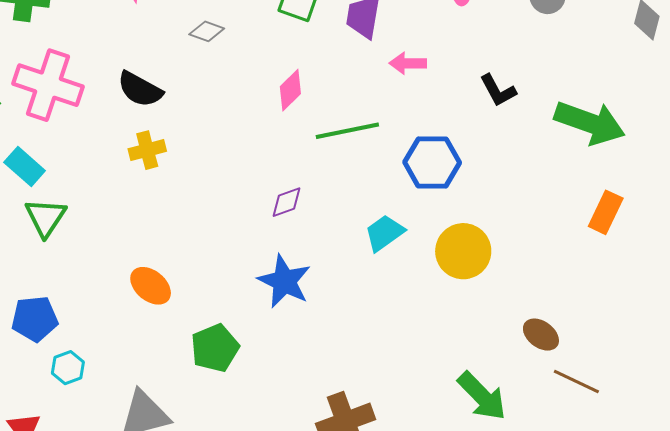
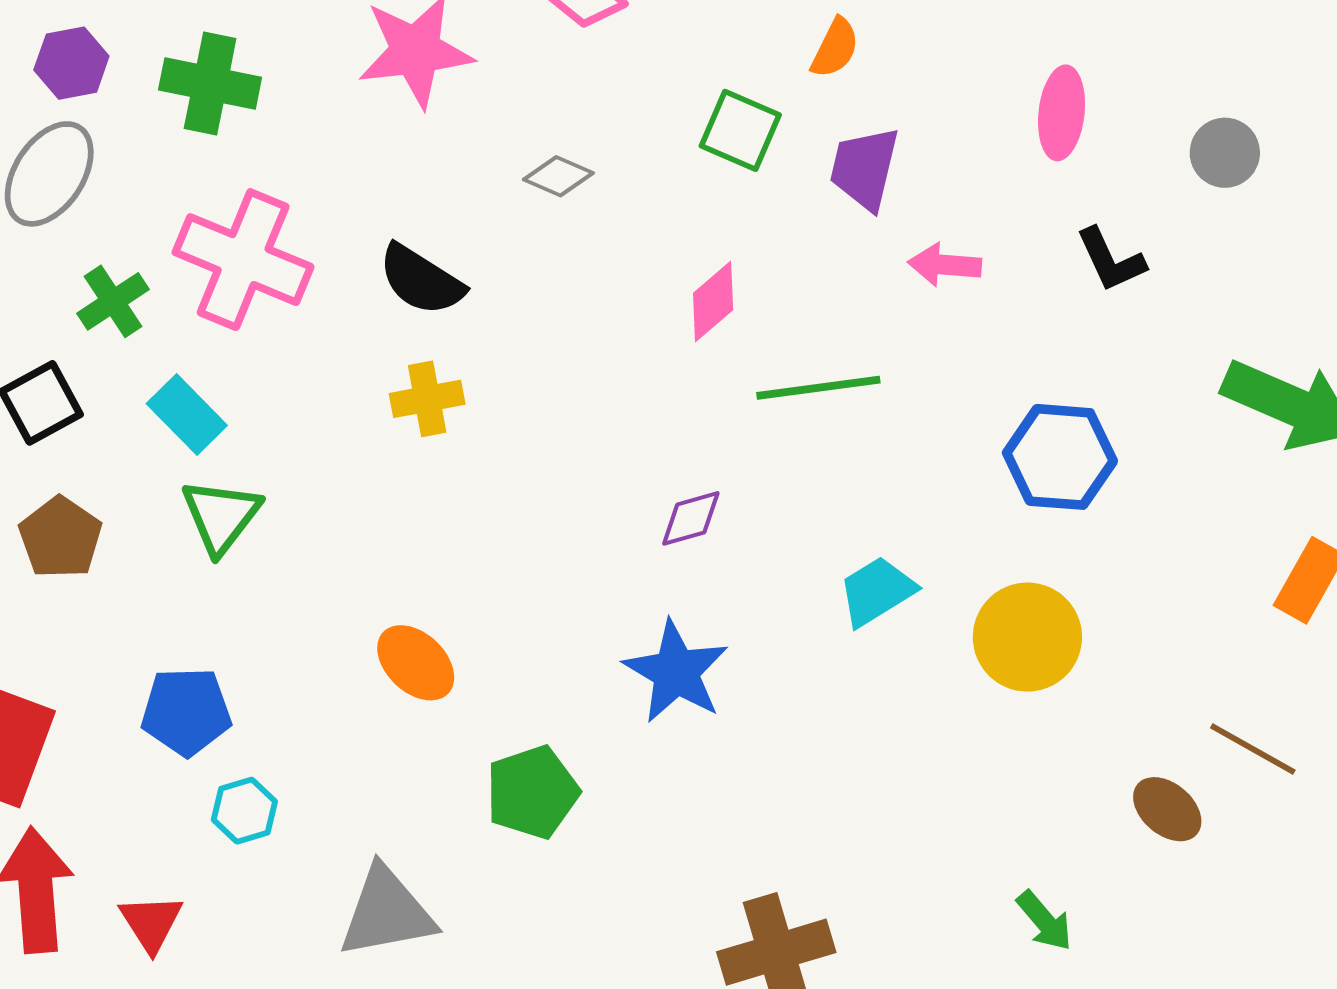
black L-shape: (498, 90) -> (1111, 260), moved
blue hexagon: (432, 162) -> (1060, 457), moved
brown line: (576, 381) -> (1253, 749), moved
green arrow: (482, 396) -> (1045, 921), size x0.6

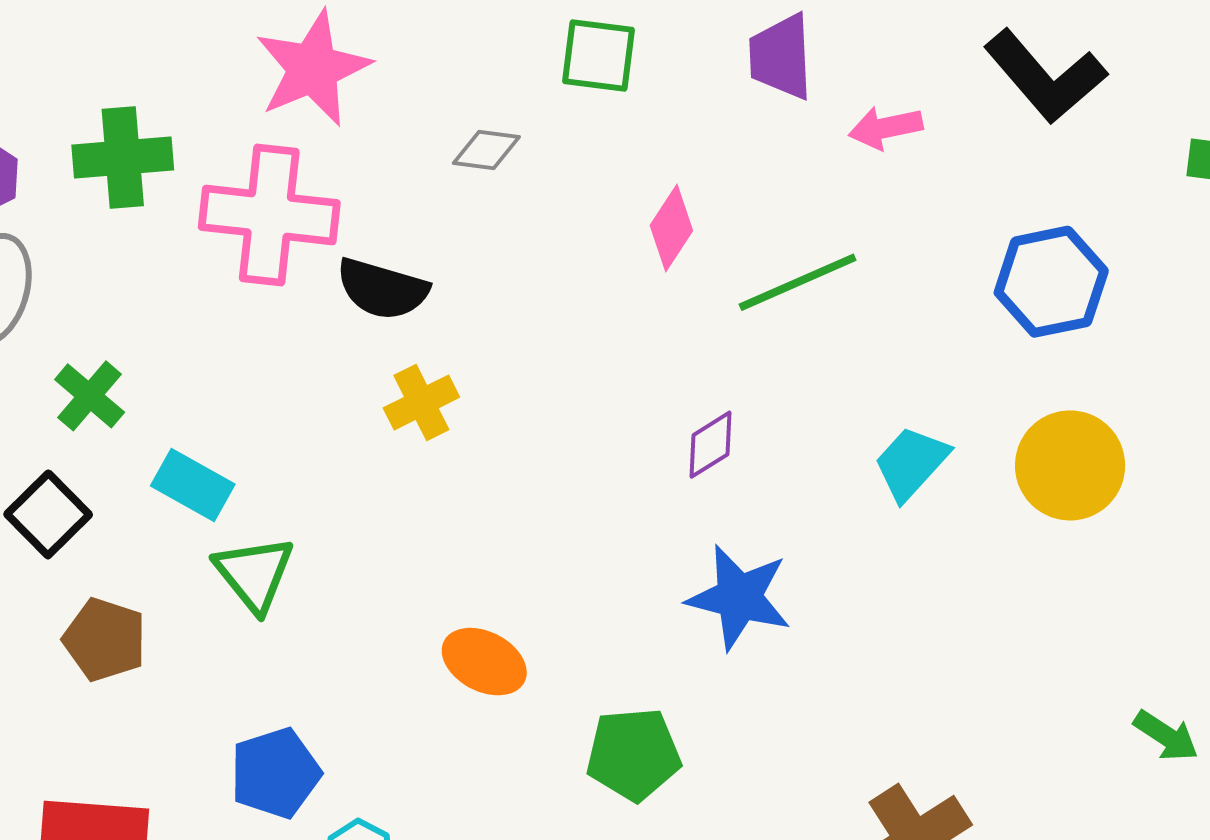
green square: (740, 130) -> (598, 56), moved
pink cross: (243, 260) -> (269, 215), moved
black L-shape: (1111, 260) -> (1045, 76), size x1.6
green pentagon: (532, 792) -> (633, 754), turned 30

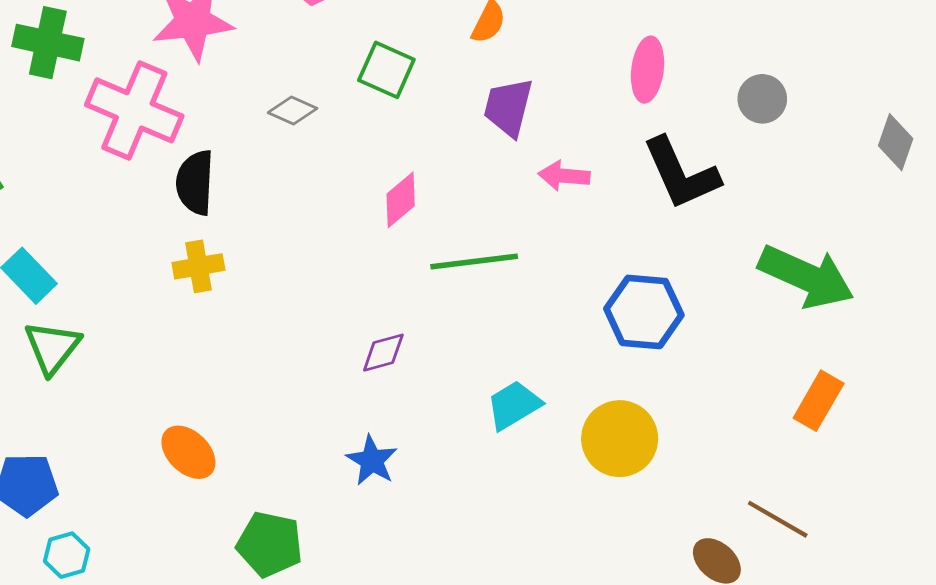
black semicircle: (382, 289) -> (195, 183), turned 60
blue star: (739, 597) -> (372, 460), size x0.7

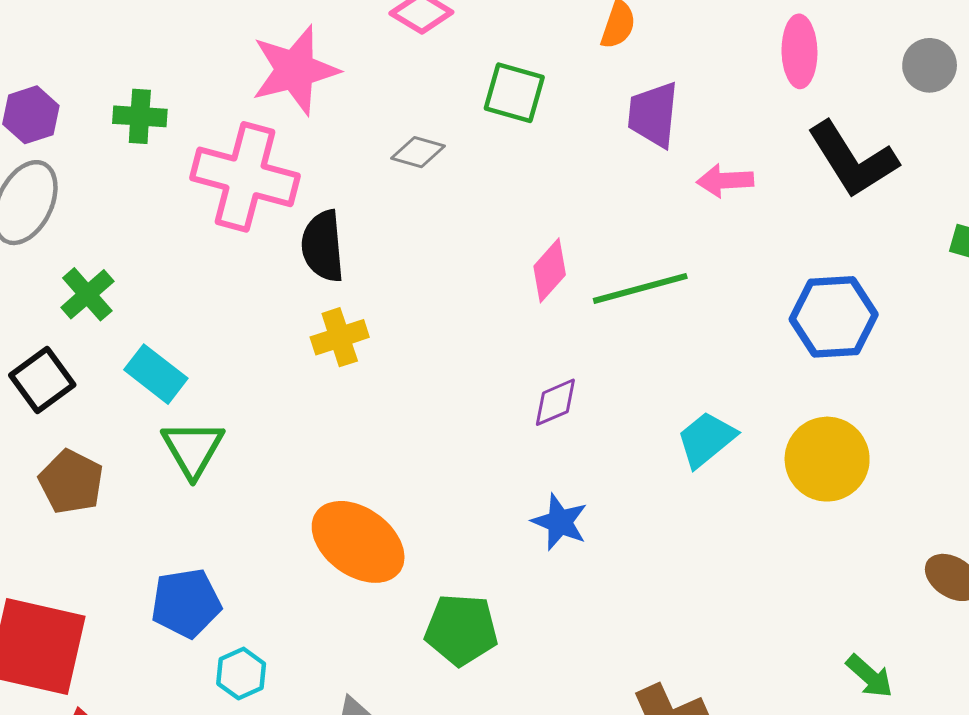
green cross: (48, 43) -> (140, 116), size x0.7
pink diamond: (401, 200) -> (550, 270), moved
orange ellipse: (188, 452) -> (358, 542), size x1.5

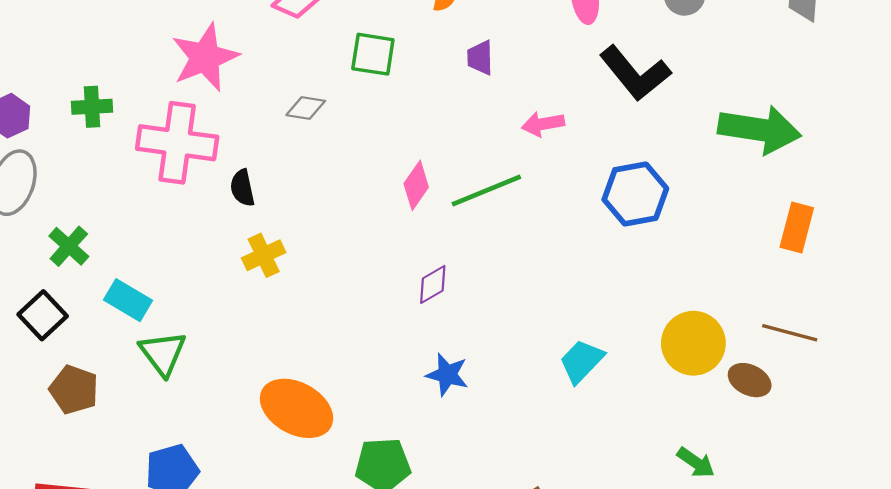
purple trapezoid: (653, 114) -> (480, 58), size x0.7
pink arrow: (725, 181) -> (543, 124), moved
black semicircle: (323, 246) -> (242, 188), size x0.7
cyan trapezoid: (706, 439) -> (582, 361), moved
yellow circle: (827, 459) -> (693, 343), moved

